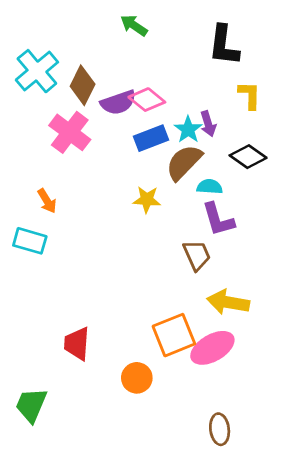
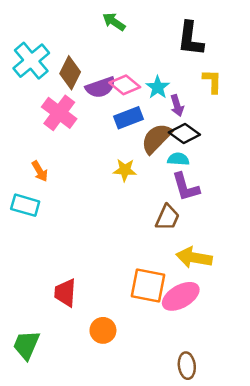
cyan star: (188, 130) -> (158, 87), moved
black diamond: (248, 157) -> (184, 134), moved
brown trapezoid: (197, 255) -> (167, 217), turned 48
orange square: (174, 335) -> (148, 285), turned 33
orange circle: (137, 378) -> (103, 330), moved

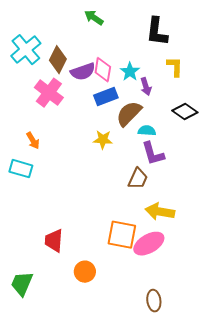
pink diamond: (125, 85) -> (103, 70), turned 60
black diamond: (184, 134) -> (185, 112), moved

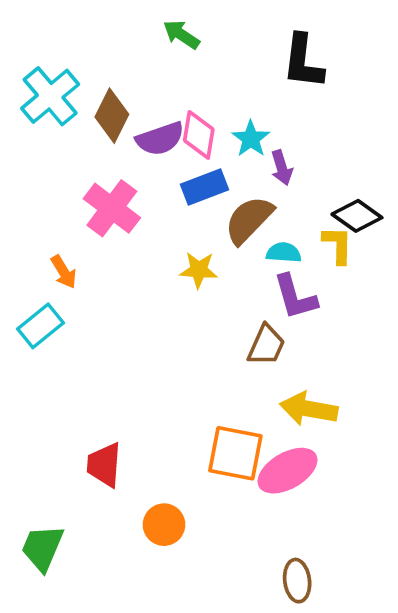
yellow L-shape: (175, 67) -> (338, 245), moved
pink cross: (49, 93) -> (112, 208), moved
cyan rectangle: (21, 169) -> (41, 326), turned -55

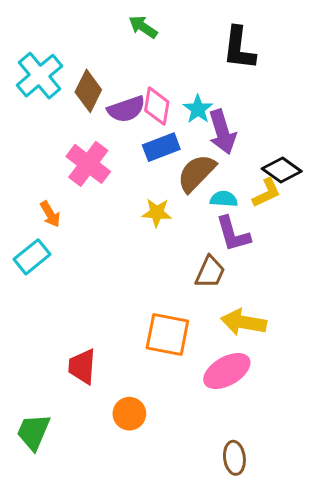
purple arrow: (282, 168) -> (222, 132), size x1.6
yellow L-shape: (338, 245) -> (266, 193), turned 64
orange square: (235, 453) -> (167, 334), moved

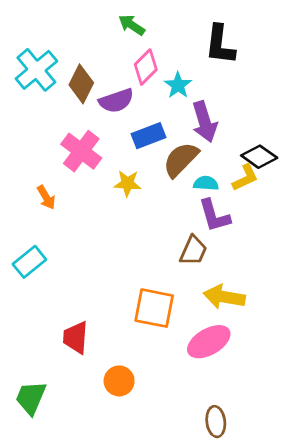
pink diamond: (157, 106) -> (146, 67), moved, turned 36
cyan star: (198, 109) -> (178, 85), moved
yellow star: (157, 213) -> (127, 183), moved
cyan rectangle: (32, 257) -> (29, 262), moved

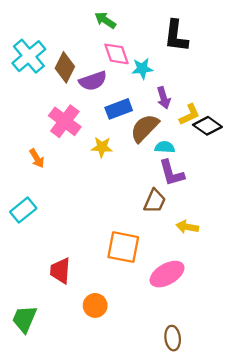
pink diamond: (146, 67) -> (116, 54), turned -64
cyan star: (178, 85) -> (142, 69), turned 30
purple arrow: (205, 122) -> (164, 98), size x0.7
yellow L-shape: (245, 178) -> (189, 115), moved
yellow arrow: (224, 297) -> (187, 227), moved, size x0.7

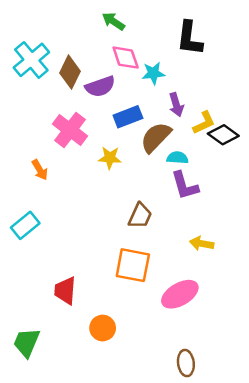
brown trapezoid: (155, 201) -> (140, 216), moved

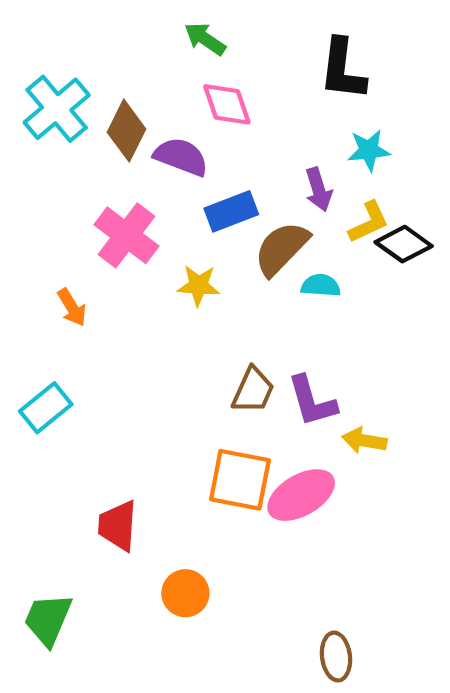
cyan star: (153, 73) -> (369, 150), moved
purple semicircle: (100, 87) -> (181, 157), turned -140
purple L-shape: (185, 186) -> (312, 401), moved
pink ellipse: (180, 294) -> (301, 495), moved

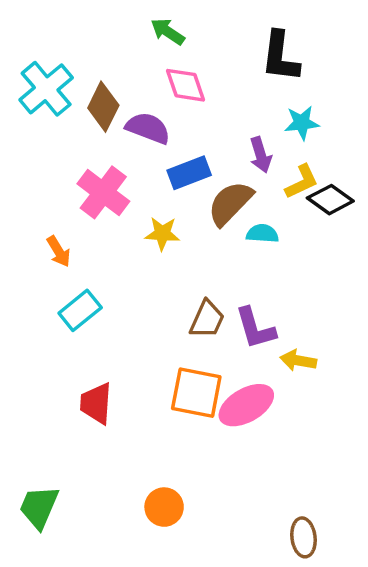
cyan rectangle: (46, 408) -> (80, 310), moved
red trapezoid: (118, 526) -> (96, 403), moved
orange circle: (185, 593) -> (164, 507), moved
brown ellipse: (336, 657) -> (304, 537), moved

